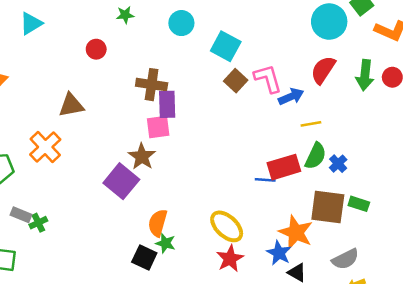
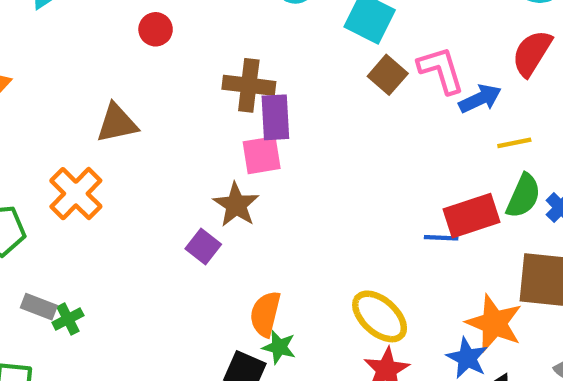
purple square: (121, 181) -> (203, 246), size x0.6

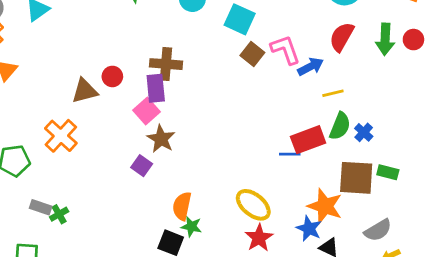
red circle: (156, 29) -> (112, 76), moved
purple rectangle: (275, 117) -> (156, 88), moved
pink square: (262, 155) -> (147, 111), moved, turned -30

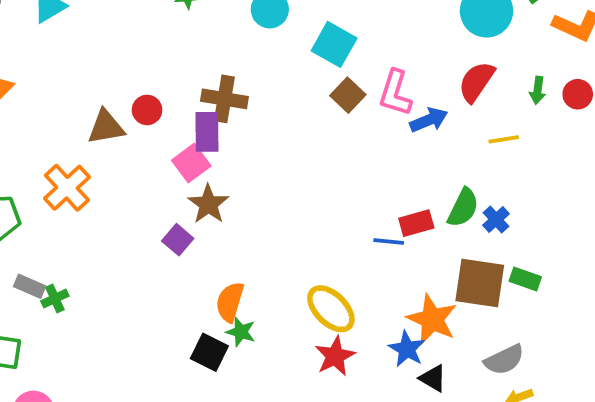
green arrow: (385, 39) -> (538, 90), size x0.6
pink L-shape: (285, 50) -> (395, 93), turned -148
yellow line: (333, 93) -> (504, 139), moved
red rectangle: (308, 140) -> (416, 223), size x0.7

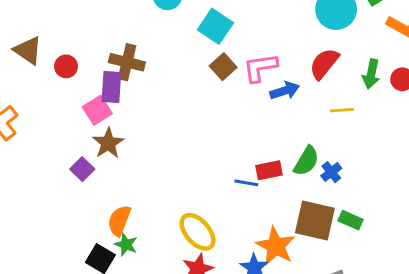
green arrow: (538, 90) -> (371, 74), size x1.4
pink L-shape: (395, 93) -> (260, 68), turned 60
brown triangle: (106, 127) -> (28, 50), moved, turned 40

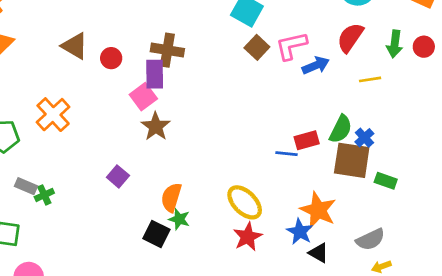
purple square: (82, 169) -> (118, 176), moved
brown square: (315, 221) -> (352, 160), moved

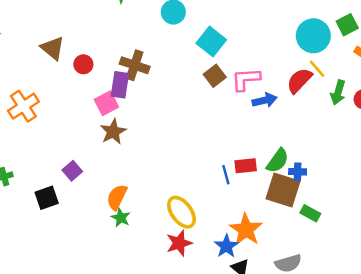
yellow line: (370, 79) -> (317, 69), moved, turned 48
blue cross: (364, 138) -> (298, 172), turned 35
blue line: (287, 154) -> (226, 175), turned 60
black square: (156, 234) -> (47, 198), moved, turned 35

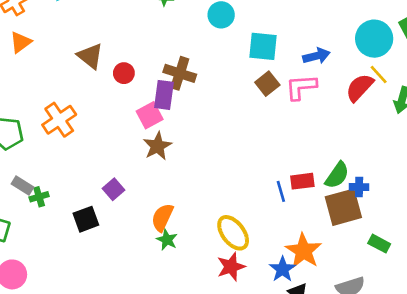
cyan square: (211, 42) -> (263, 46), turned -32
blue arrow: (265, 100) -> (316, 56), moved
brown square: (283, 190) -> (343, 207), turned -32
green rectangle: (310, 213) -> (379, 244), moved

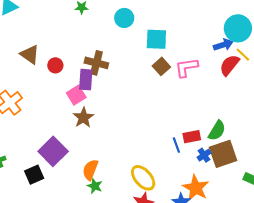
blue arrow: (316, 56) -> (223, 45), moved
blue cross: (359, 187) -> (204, 155), moved, turned -32
purple square: (113, 189) -> (53, 151), size x1.8

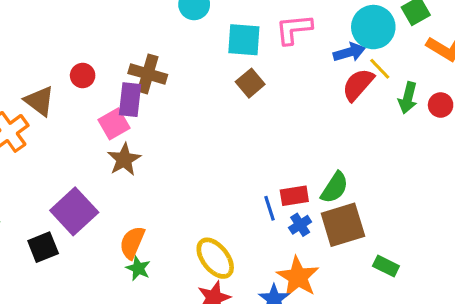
brown triangle: (30, 54) -> (39, 101), moved
pink L-shape: (186, 67) -> (294, 29), moved
blue cross: (204, 155) -> (300, 225), moved

